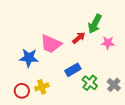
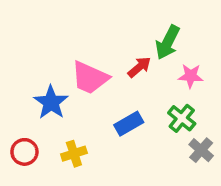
blue star: (29, 58) -> (51, 102), turned 30
green cross: (90, 83) -> (182, 118), moved
red circle: (22, 91) -> (24, 152), moved

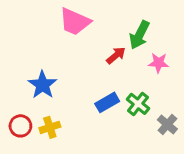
pink trapezoid: (90, 78) -> (75, 22), moved
green cross: (182, 118) -> (138, 104), moved
yellow cross: (74, 154) -> (50, 127), moved

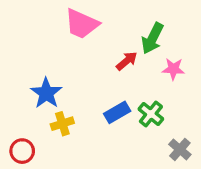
gray cross: (167, 124) -> (180, 149), moved
red circle: (20, 126) -> (22, 151), moved
yellow cross: (50, 127) -> (62, 124), moved

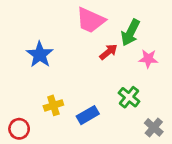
pink trapezoid: (82, 24) -> (91, 20), moved
blue star: (46, 93) -> (40, 55), moved
blue rectangle: (117, 112) -> (88, 115), moved

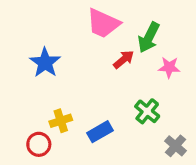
red circle: (19, 129) -> (39, 144), moved

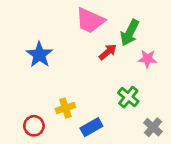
yellow cross: (61, 121) -> (65, 108), moved
blue rectangle: (100, 132) -> (91, 127), moved

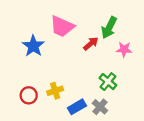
pink trapezoid: (90, 20) -> (62, 26), moved
red circle: (34, 126) -> (29, 95), moved
gray cross: (153, 127) -> (100, 107), moved

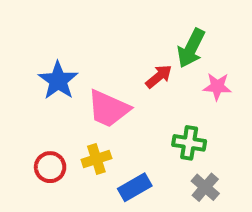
pink trapezoid: (62, 26) -> (108, 109), moved
green cross: (108, 82) -> (189, 143), turned -30
gray cross: (100, 107) -> (205, 187), moved

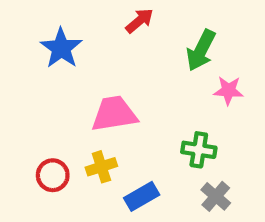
red arrow: (159, 76) -> (140, 21), moved
blue star: (58, 80) -> (61, 48), moved
pink trapezoid: (108, 109) -> (114, 114), turned 147

